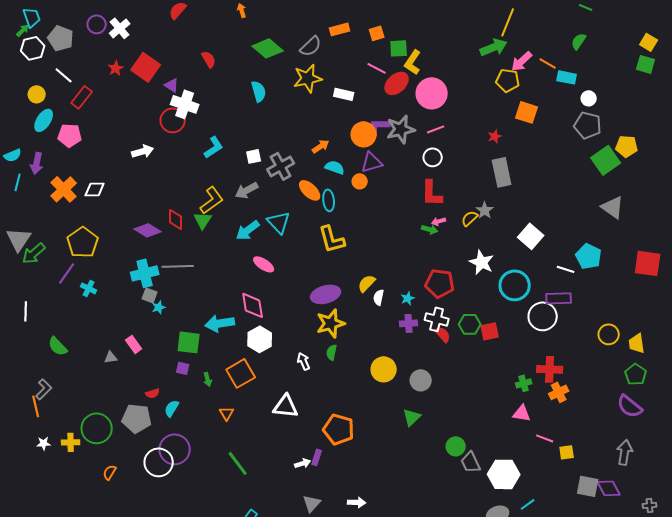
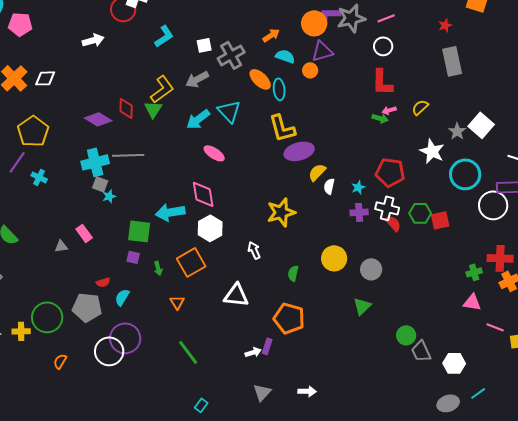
gray star: (485, 210) -> (457, 131), moved
purple ellipse: (326, 294) -> (299, 151), moved
green semicircle: (332, 352) -> (293, 273), moved
white hexagon: (504, 474) -> (454, 363), size x0.7

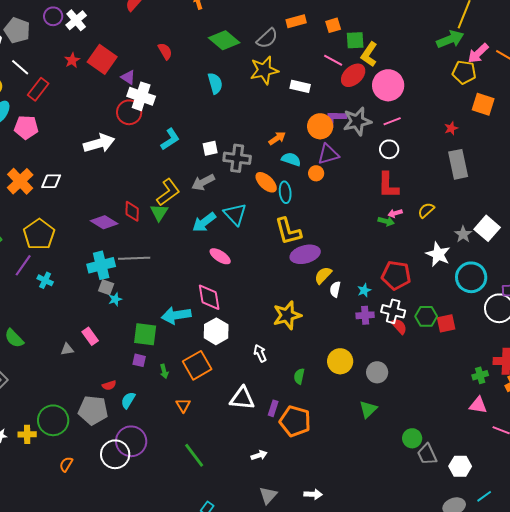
white arrow: (93, 40) -> (99, 143), size x1.4
gray cross: (231, 55) -> (237, 158), turned 36
purple rectangle: (267, 346) -> (273, 408), moved

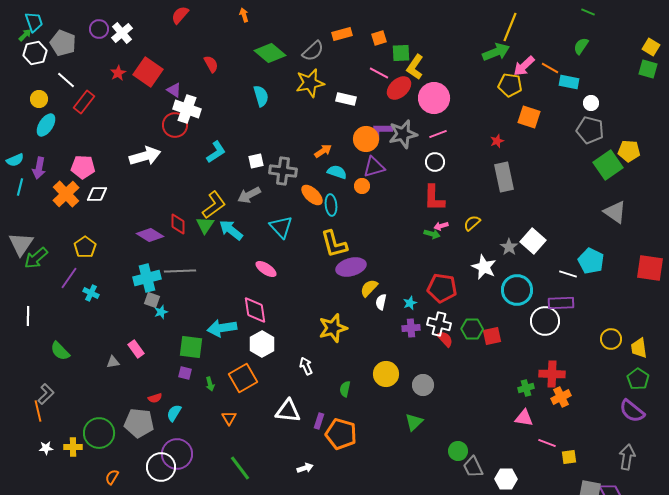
pink pentagon: (26, 127) -> (83, 167), moved
cyan arrow: (204, 222) -> (231, 230), moved, turned 75
yellow pentagon: (39, 234) -> (85, 247), size x0.7

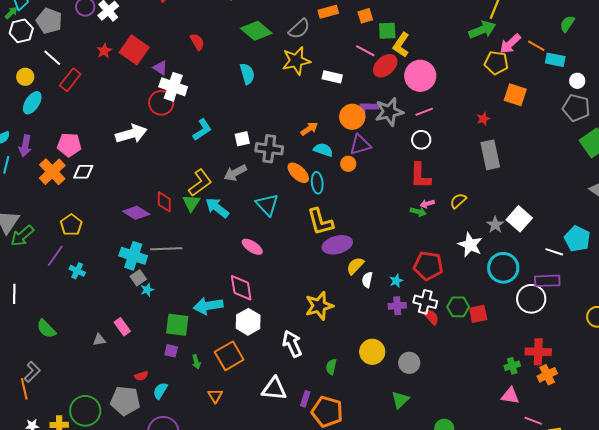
cyan cross: (147, 278) -> (133, 256), turned 32
gray square: (152, 300) -> (138, 278), turned 35
white arrow: (306, 366) -> (292, 344), size x1.5

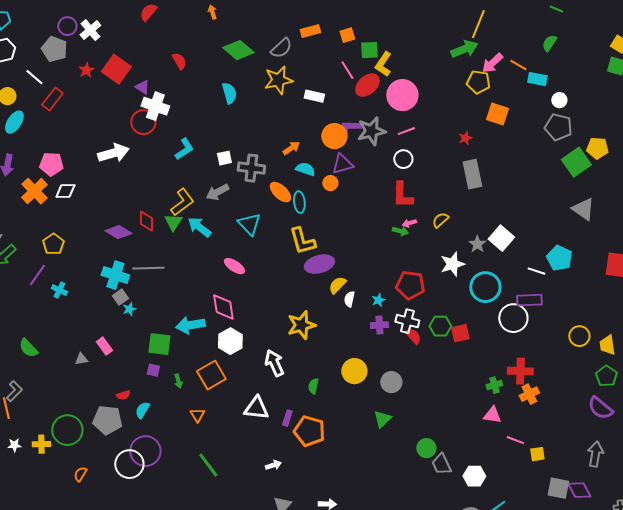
gray pentagon: (49, 21) -> (54, 49), moved
pink line: (365, 51) -> (347, 70), turned 30
white star: (470, 245) -> (452, 264), turned 30

